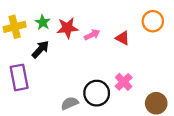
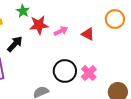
green star: (43, 22) -> (23, 11), moved
black circle: (97, 93) -> (65, 71), moved

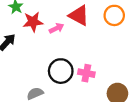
red triangle: (88, 34) -> (79, 15), moved, size x1.5
pink cross: (89, 73) -> (86, 73), turned -35

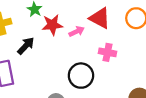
pink cross: (86, 73) -> (107, 52), moved

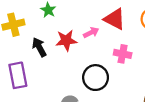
red star: (52, 25) -> (66, 40), moved
black arrow: (26, 46) -> (39, 47), turned -72

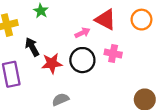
red star: (66, 40) -> (52, 63), moved
black circle: (96, 78) -> (82, 60), moved

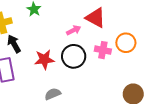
orange circle: (141, 20) -> (126, 43), moved
black arrow: (32, 47) -> (14, 44), moved

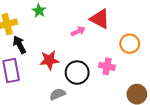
pink cross: (103, 50) -> (107, 66), moved
black circle: (74, 56) -> (77, 73), moved

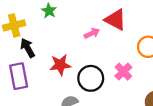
pink cross: (107, 66) -> (123, 72), turned 35

